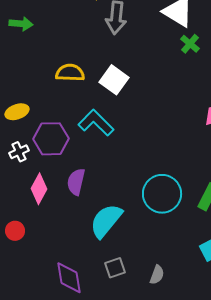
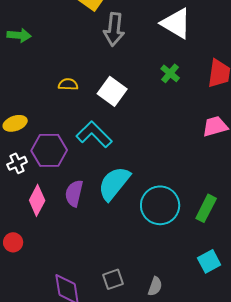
green cross: (190, 44) -> (170, 73), moved
yellow semicircle: (70, 73) -> (68, 84), size x0.7
cyan semicircle: (106, 221) -> (114, 183), moved

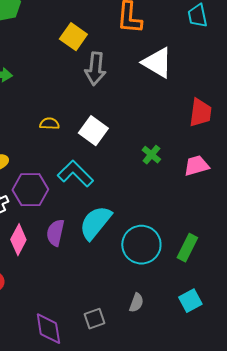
green cross: (170, 73) -> (151, 155), moved
gray semicircle: (155, 286) -> (136, 303), moved

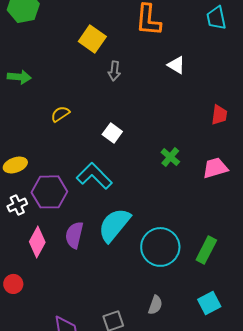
white triangle: (157, 63) -> (176, 65), size x0.6
gray arrow: (95, 69) -> (114, 71), size x0.6
red trapezoid: (200, 113) -> (219, 115), size x0.7
yellow semicircle: (49, 124) -> (60, 114), moved, turned -36
white square: (93, 131) -> (112, 133), size x0.7

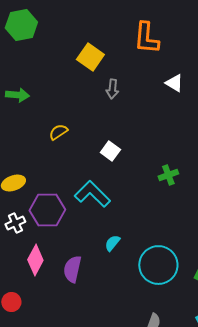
green cross: (170, 157) -> (168, 175), turned 30
cyan semicircle: (114, 225) -> (112, 243), size x0.5
purple semicircle: (74, 235) -> (72, 269), moved

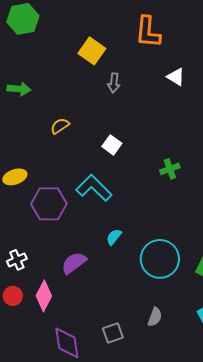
white cross: (15, 223) -> (17, 260), moved
pink diamond: (35, 260) -> (44, 296), moved
purple semicircle: (72, 269) -> (74, 263), turned 40

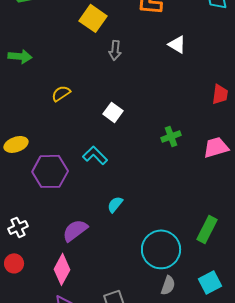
cyan L-shape: (94, 188) -> (95, 155), size x0.7
cyan circle: (160, 259) -> (161, 249), moved
pink diamond: (44, 296) -> (62, 269), moved
gray semicircle: (155, 317) -> (168, 285), moved

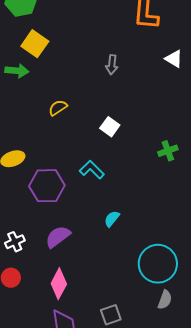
yellow square: (93, 18) -> (35, 44), moved
purple semicircle: (75, 230) -> (58, 237), moved

